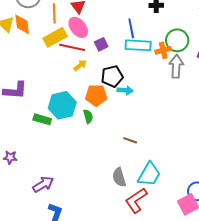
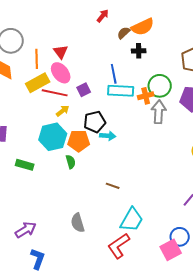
cyan hexagon: (62, 105) -> (53, 137), moved
gray semicircle: (119, 177) -> (78, 223), moved

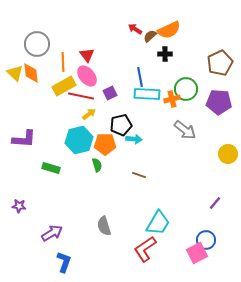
red arrow: (103, 16) -> (135, 29), moved, turned -96
gray arrow: (159, 112) -> (185, 130), moved, turned 125
brown line: (113, 186) -> (139, 175), moved

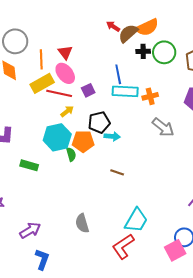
brown semicircle: (150, 36) -> (128, 33), size x1.5
green circle: (186, 89) -> (164, 52), moved
green semicircle: (97, 165) -> (71, 154), moved

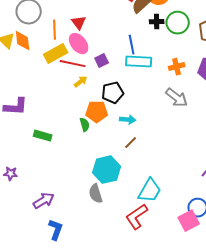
orange cross: (150, 96) -> (177, 67), moved
cyan arrow: (112, 136) -> (128, 120), moved
cyan hexagon: (57, 137) -> (107, 170), moved
brown line: (117, 172) -> (131, 143), turned -64

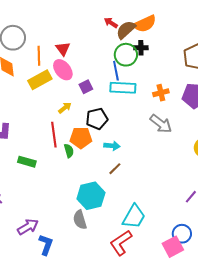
green circle: (178, 23) -> (126, 55), moved
red line: (73, 64) -> (54, 135), moved, turned 70
blue L-shape: (56, 230) -> (46, 245), moved

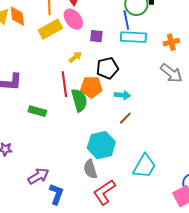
purple square: (86, 87) -> (96, 36), turned 32
green semicircle: (69, 151) -> (79, 100), size x1.6
red L-shape: (121, 243) -> (104, 192), moved

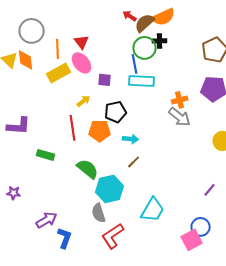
orange cross: (171, 42) -> (180, 100), moved
green semicircle: (79, 100) -> (88, 169), moved, turned -35

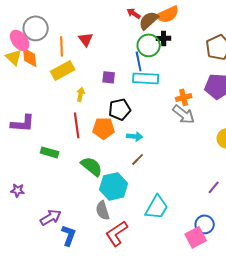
pink ellipse: (82, 63) -> (20, 40), moved
yellow arrow: (84, 101) -> (81, 94), moved, turned -40

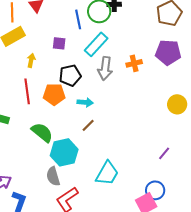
blue line: (139, 61) -> (78, 19), moved
cyan rectangle: (146, 78) -> (96, 44), turned -50
gray arrow: (184, 114) -> (105, 68), moved, turned 60

